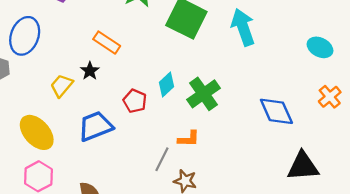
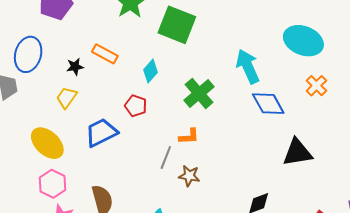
cyan arrow: (243, 27) -> (248, 66), moved
cyan ellipse: (320, 47) -> (303, 41), size x1.6
black star: (90, 71) -> (75, 67), moved, turned 30
cyan diamond: (167, 85) -> (151, 71), moved

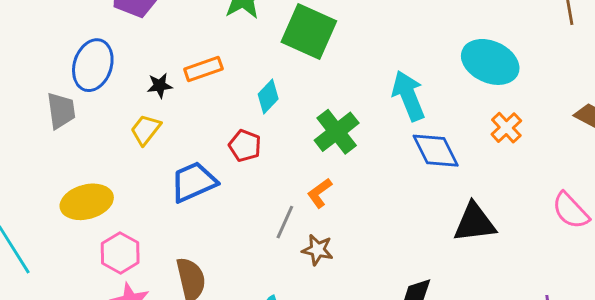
orange rectangle: (105, 54) -> (203, 69), turned -50
orange L-shape: (189, 136) -> (320, 193), turned 145
yellow ellipse: (47, 143) -> (87, 202), moved, turned -60

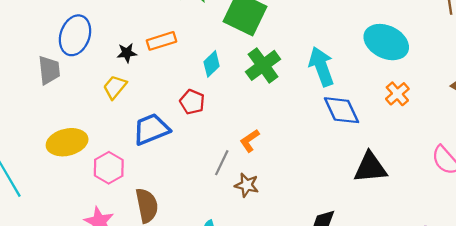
green cross: (337, 132) -> (263, 65), moved
pink hexagon: (120, 253) -> (109, 168), moved

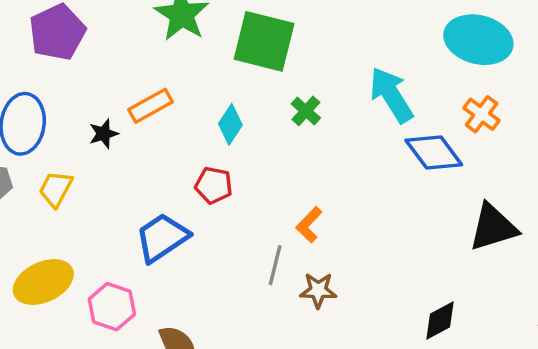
green cross: (263, 65) -> (306, 111), size x0.6
yellow trapezoid: (115, 87) -> (56, 189), moved
orange cross: (397, 94) -> (482, 114), moved

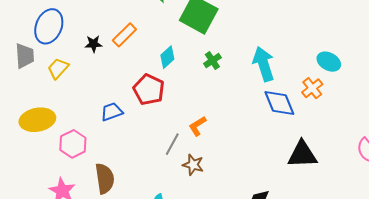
cyan ellipse: (478, 40) -> (329, 62), moved, size x0.6
orange rectangle: (150, 106) -> (124, 35), turned -30
red pentagon: (214, 185) -> (149, 90), size x1.4
blue trapezoid: (162, 238) -> (112, 112), size x0.7

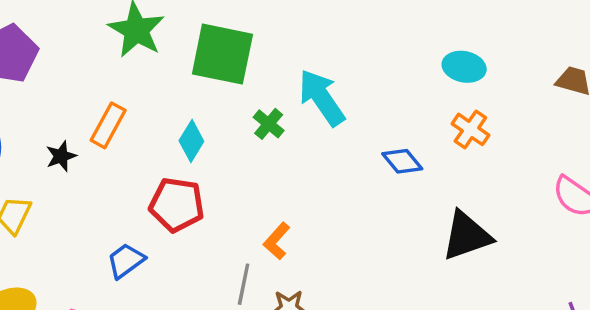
cyan arrow: (264, 64) -> (322, 98), moved
orange cross: (312, 88) -> (470, 129), moved
blue diamond: (279, 103) -> (402, 161), size x0.7

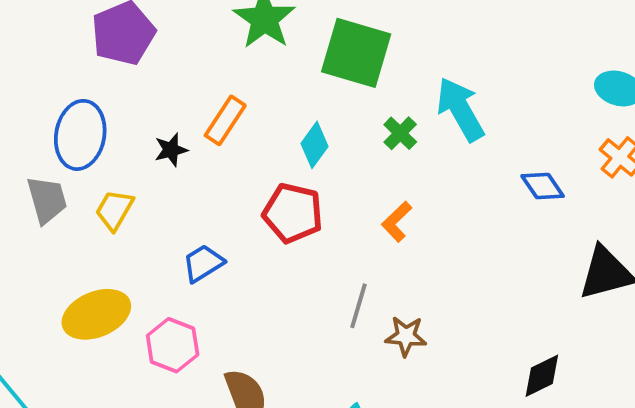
orange L-shape: (277, 241) -> (397, 222), moved
blue trapezoid: (126, 261) -> (203, 263), moved

